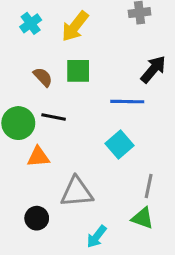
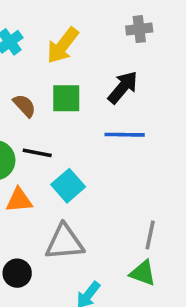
black arrow: (153, 69) -> (123, 87), moved
cyan square: (120, 145) -> (68, 186), moved

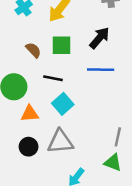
black line: (37, 153) -> (53, 78), moved
black circle: (17, 273) -> (29, 147), moved

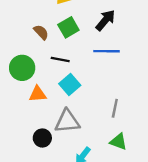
green square: (62, 45) -> (68, 27), turned -30
gray line: (118, 137) -> (115, 108), moved
black circle: (29, 147) -> (42, 138), moved

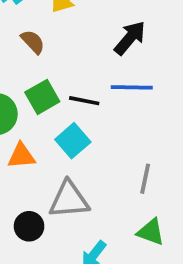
green square: (68, 27) -> (42, 97), moved
brown semicircle: (41, 32) -> (33, 42), moved
black line: (60, 60) -> (84, 101), moved

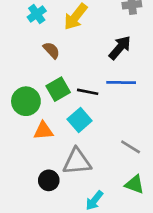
gray line: (145, 179) -> (131, 147), turned -70

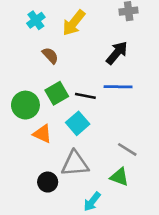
orange triangle: (43, 131) -> (42, 134), turned 30
green triangle: (135, 184) -> (119, 177), moved

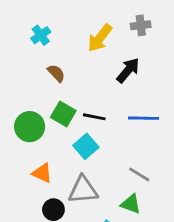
yellow arrow: (74, 23) -> (100, 38), moved
blue line: (118, 87) -> (144, 118), moved
green square: (57, 93) -> (63, 114), turned -30
orange triangle: (42, 134) -> (42, 173), moved

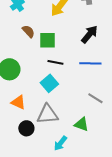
black arrow: (128, 70) -> (89, 34), moved
green square: (63, 114) -> (47, 40), moved, turned -30
gray line: (139, 174) -> (95, 98), moved

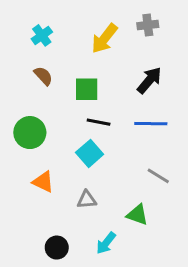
brown semicircle: (28, 31) -> (43, 76), moved
gray triangle: (47, 114) -> (87, 200), size x0.6
black circle: (26, 128) -> (57, 248), moved

